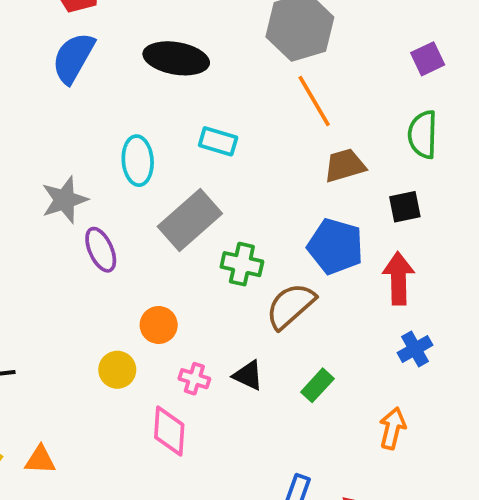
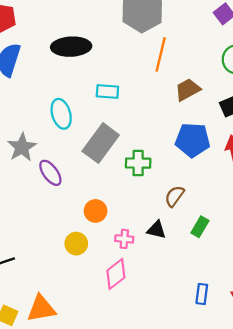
orange line: (314, 101) -> (161, 54), turned 56
brown semicircle: (290, 306) -> (174, 196), moved, size x0.7
pink diamond: (169, 431) -> (116, 274), turned 60
orange triangle: (40, 460) -> (41, 309), size x1.5

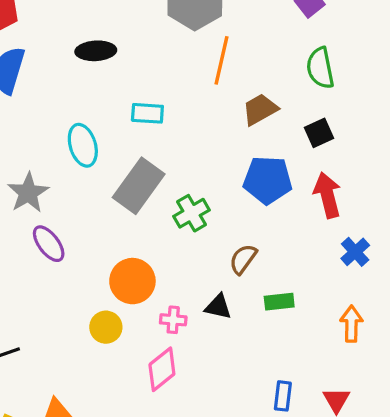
black ellipse: (71, 47) -> (96, 51), size x0.7
green cross: (138, 163) -> (192, 213), turned -30
purple ellipse: (50, 173) -> (49, 244), moved
orange circle: (96, 211) -> (132, 281), size x1.4
green rectangle: (200, 227) -> (279, 302), turned 54

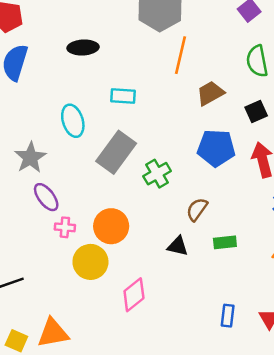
pink cross: (173, 320) -> (65, 227), moved
yellow circle: (106, 327) -> (90, 262), size x1.4

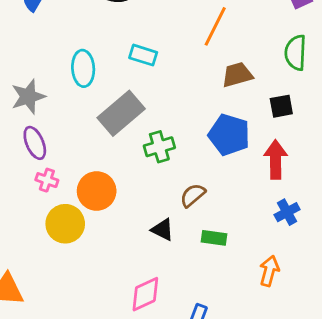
pink diamond: (134, 295) -> (145, 294), moved

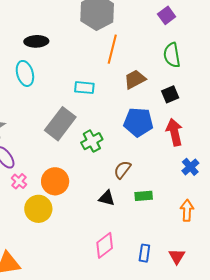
cyan rectangle: (143, 55) -> (84, 88), moved
cyan ellipse: (83, 68) -> (25, 73), moved
pink cross: (47, 180) -> (19, 181), turned 35

